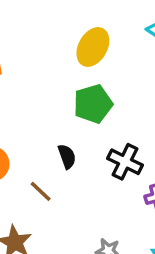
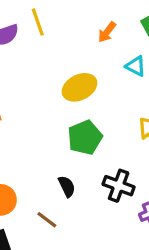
yellow ellipse: (93, 47) -> (79, 87), turned 40

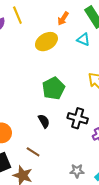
yellow ellipse: (79, 87) -> (46, 42), moved
brown line: (47, 220) -> (33, 152), moved

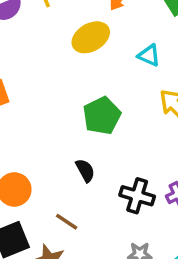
cyan triangle: (83, 39) -> (149, 55), moved
black cross: (78, 118) -> (137, 196), moved

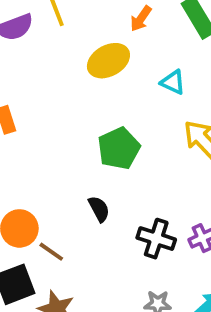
brown line: (67, 222) -> (51, 252), moved

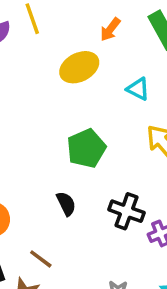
black cross: (156, 239) -> (126, 211), moved
brown line: (51, 252) -> (41, 259), moved

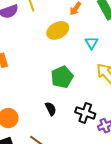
cyan triangle: (138, 89) -> (92, 43), turned 32

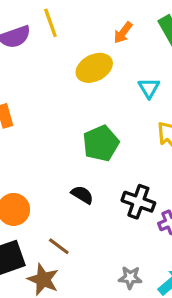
black semicircle: (51, 109) -> (82, 195), turned -32

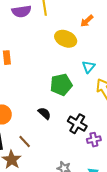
yellow ellipse: (94, 68) -> (66, 39), turned 40
cyan triangle: (149, 88) -> (88, 67), moved

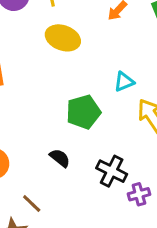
yellow ellipse: (66, 39) -> (63, 38), moved
cyan triangle: (88, 67) -> (124, 82), turned 32

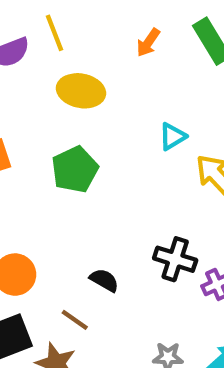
green pentagon: (83, 112) -> (75, 170), moved
black semicircle: (60, 158) -> (104, 280), moved

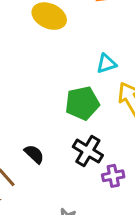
green pentagon: (75, 170) -> (82, 103), moved

